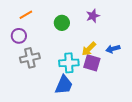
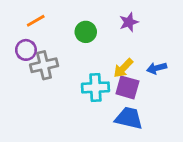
gray cross: (30, 58) -> (44, 65), moved
blue trapezoid: (64, 85) -> (129, 118), moved, turned -100

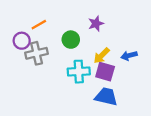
orange line: (36, 21) -> (39, 25), moved
purple star: (129, 22) -> (96, 24), moved
green circle: (86, 32) -> (71, 40), moved

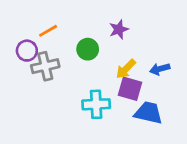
cyan cross: (79, 72) -> (96, 104), moved
blue trapezoid: (106, 97) -> (148, 113), moved

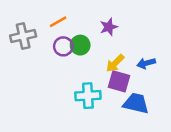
orange line: (48, 31) -> (58, 22), moved
purple circle: (27, 51) -> (63, 46), moved
gray cross: (45, 66) -> (23, 36), moved

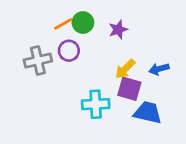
gray cross: (23, 36) -> (38, 61), moved
green circle: (80, 45) -> (83, 23), moved

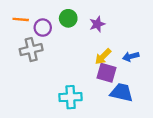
orange line: (63, 24) -> (21, 19), moved, turned 35
purple circle: (69, 51) -> (43, 28), moved
cyan cross: (96, 104) -> (71, 97), moved

